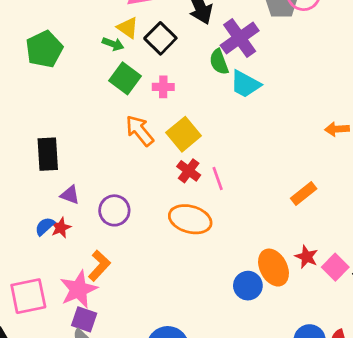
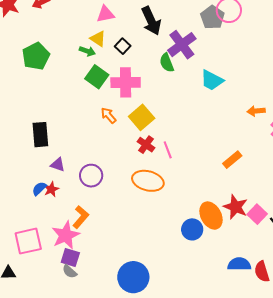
black square: (160, 38) -> (123, 46), size x0.7
cyan trapezoid: (245, 84) -> (212, 80), moved
pink cross: (163, 87) -> (126, 82), size x1.8
orange arrow: (140, 131) -> (109, 115), size x0.7
red star: (307, 257) -> (236, 207), size x1.4

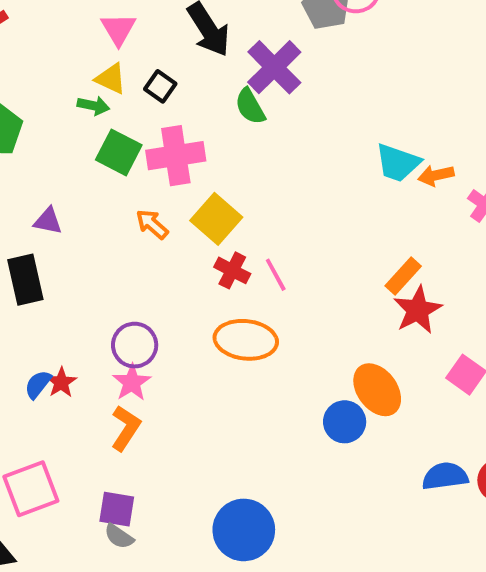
pink triangle: (105, 14) -> (118, 29), turned -42
cyan trapezoid: (212, 80) -> (398, 163), moved
purple triangle: (58, 165) -> (48, 221), moved
red star: (236, 207) -> (418, 310), moved, turned 30
pink star: (66, 235) -> (132, 382), moved, size x0.7

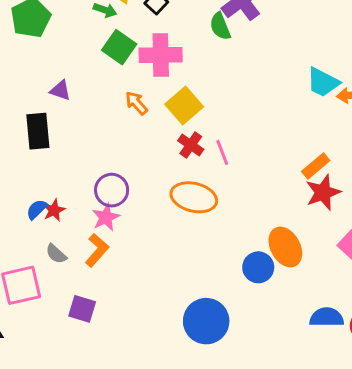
blue circle: (244, 530) -> (206, 321), moved
gray semicircle: (119, 536) -> (56, 254), moved

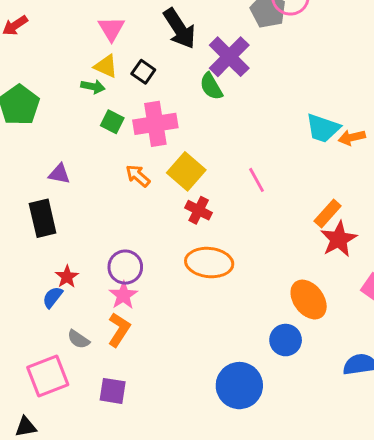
green square: (119, 47) -> (112, 122), size x0.7
pink line: (222, 152) -> (256, 180), moved
red star: (54, 210) -> (67, 277), moved
blue circle: (258, 267) -> (286, 340), moved

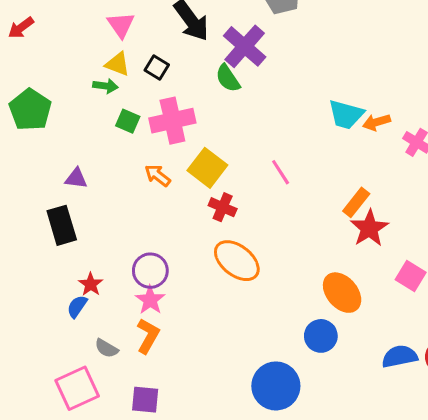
orange ellipse: (209, 263) -> (237, 261), turned 36

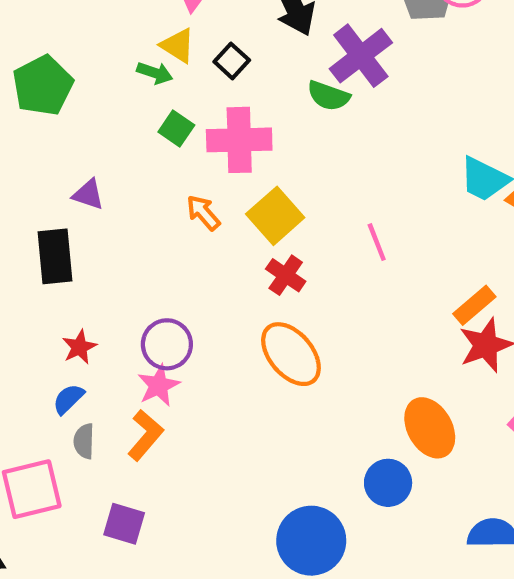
green semicircle: (228, 78) -> (328, 96), turned -48
blue semicircle: (77, 306) -> (68, 399), moved
gray semicircle: (107, 348) -> (84, 441), turned 50

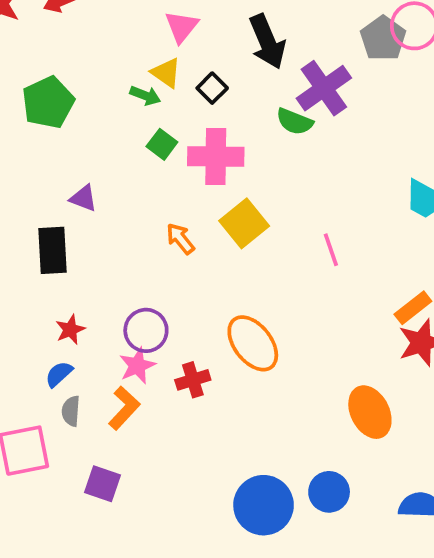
orange arrow: (203, 213) -> (180, 239), moved
red cross: (286, 275) -> (193, 380), moved, turned 36
blue circle: (388, 483) -> (329, 492), moved

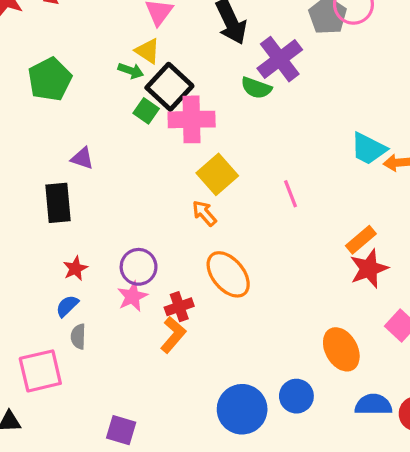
black square: (212, 88) -> (169, 87), moved, size x1.8
orange arrow: (180, 239) -> (204, 213), moved
orange L-shape: (124, 408) -> (173, 335), moved
orange ellipse: (370, 412) -> (341, 349), moved
purple square: (103, 484) -> (121, 430), moved

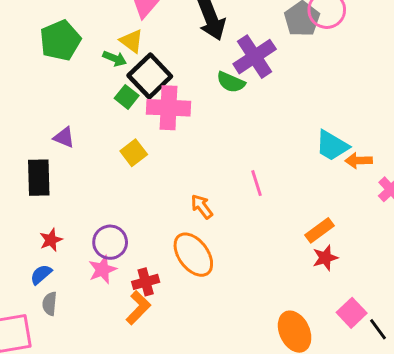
green pentagon: (50, 79) -> (60, 40), moved
yellow square: (217, 174) -> (134, 153), moved, size x0.7
orange arrow: (204, 213) -> (202, 207), moved
red star: (369, 269) -> (325, 258), size x0.7

